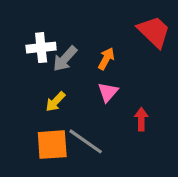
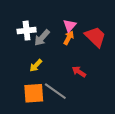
red trapezoid: (154, 32) -> (95, 37), moved
pink triangle: (108, 92) -> (70, 25), moved
red arrow: (141, 119) -> (79, 72), moved, turned -56

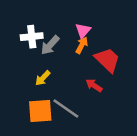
red trapezoid: (95, 37) -> (107, 60), moved

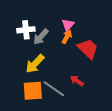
yellow arrow: (43, 78) -> (35, 64), size x1.5
red arrow: (94, 85) -> (77, 81), moved

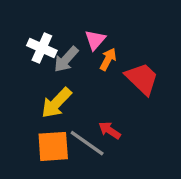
pink triangle: (68, 25) -> (95, 40), moved
white cross: (26, 30) -> (42, 48), turned 30
red arrow: (77, 81) -> (110, 130), moved

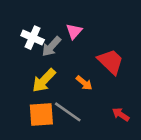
orange arrow: (108, 59) -> (84, 83), moved, turned 102
red arrow: (110, 130) -> (121, 114), moved

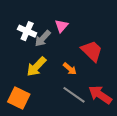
gray line: (68, 112) -> (74, 95), moved
orange square: (41, 114) -> (19, 98), moved, turned 30
red arrow: (121, 114) -> (100, 95), size x1.6

